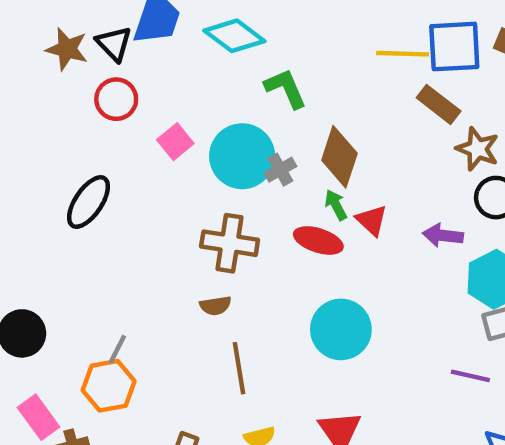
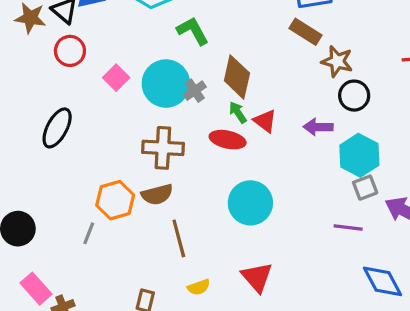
brown semicircle: (215, 306) -> (157, 194), size x1.4
orange hexagon: (109, 386) -> (115, 200), moved

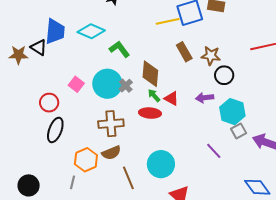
brown rectangle: (306, 32) -> (184, 52), moved, turned 36
red circle: (70, 51) -> (49, 103), moved
black ellipse: (57, 128) -> (55, 130), moved
cyan circle: (250, 203) -> (161, 164), moved
purple line: (348, 227) -> (214, 151), moved, turned 48

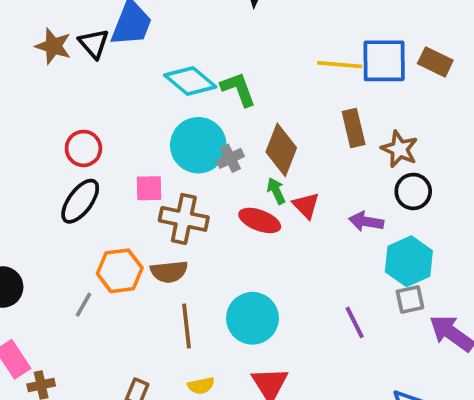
cyan diamond: (91, 31) -> (190, 81), moved
pink square: (76, 84) -> (149, 188), moved, turned 35

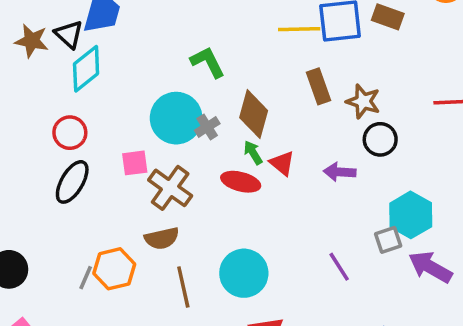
cyan diamond: (190, 81) -> (86, 69), moved, turned -72
brown cross: (184, 219) -> (170, 188), turned 30
cyan hexagon: (409, 261) -> (411, 215), moved
orange hexagon: (120, 271) -> (114, 269), moved

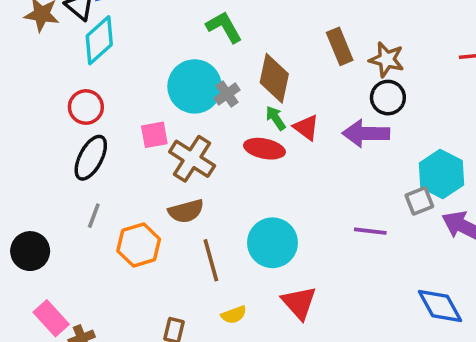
black circle: (380, 139) -> (388, 98), moved
purple arrow: (340, 172) -> (366, 133), size x1.4
purple line: (339, 267) -> (370, 231), turned -48
gray line: (86, 278) -> (94, 216), moved

